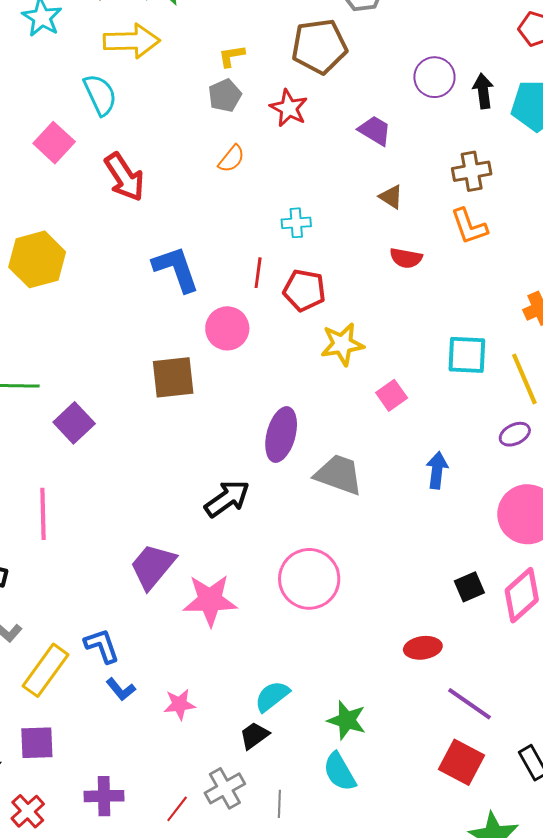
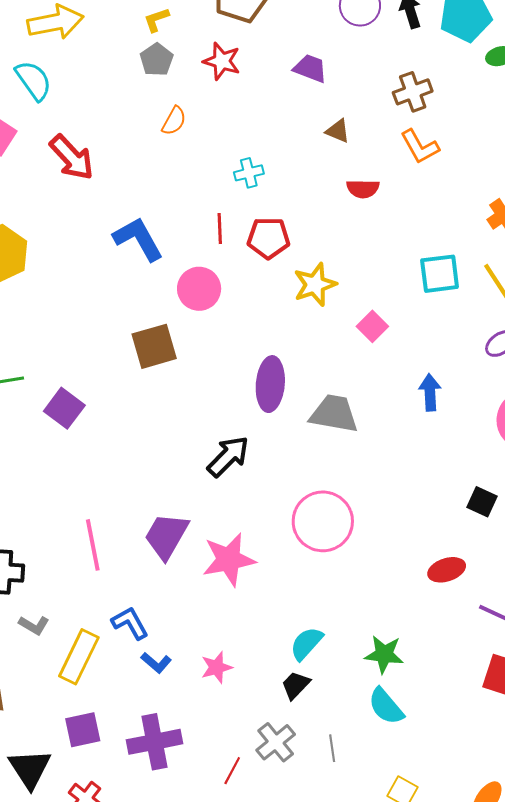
pink line: (43, 514) -> (93, 545), moved
black square: (469, 587) -> (482, 502), turned -32
purple cross: (104, 796) -> (154, 742), moved, size x1.4

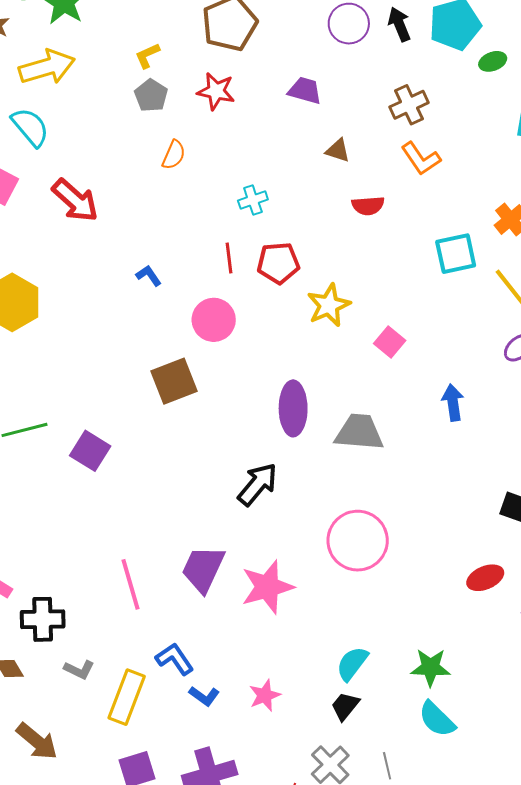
blue L-shape: (138, 239) -> (149, 276), size x0.5
cyan square: (440, 274) -> (456, 254), moved

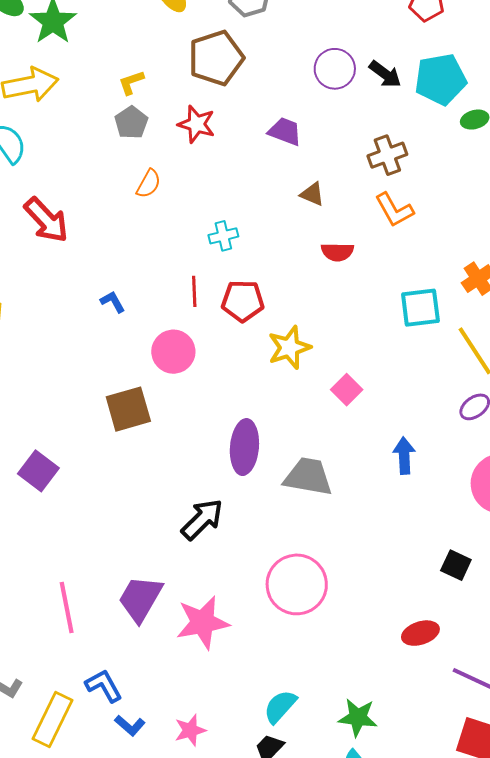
black arrow: (399, 24) -> (385, 74), turned 144

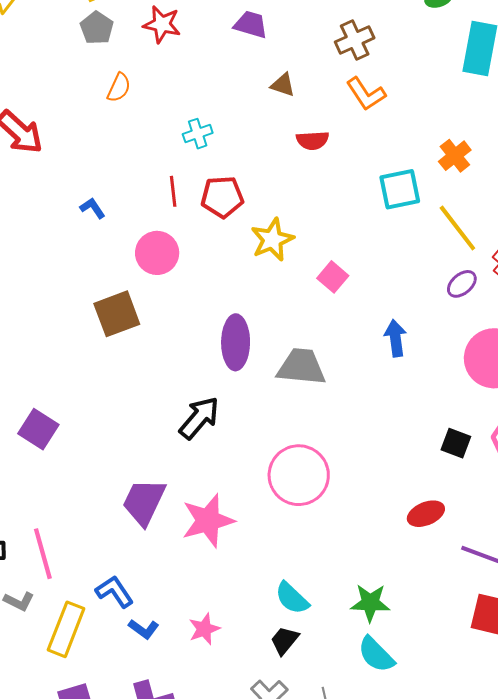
purple square: (38, 471) -> (38, 429), moved
pink line: (67, 608) -> (43, 554), moved
cyan semicircle: (280, 707) -> (292, 598), turned -84

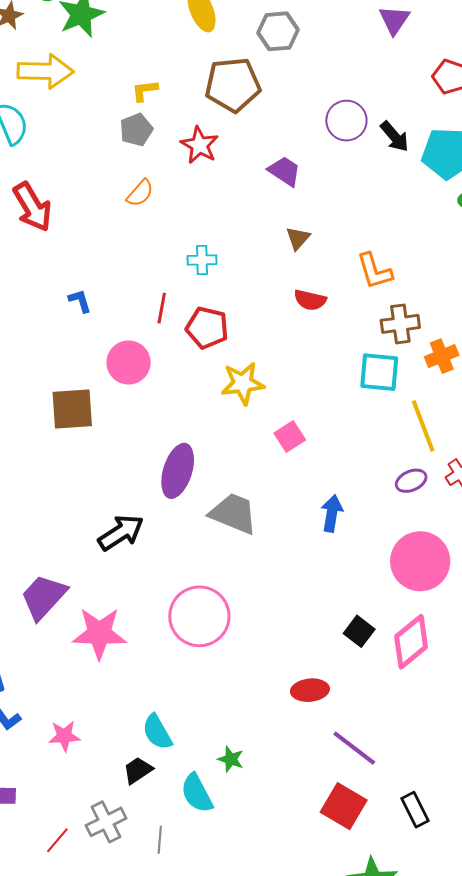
brown cross: (355, 40) -> (400, 324), moved
brown triangle: (283, 85) -> (298, 238), turned 36
green star: (370, 603) -> (231, 759), size x0.7
cyan semicircle: (376, 654) -> (197, 793), moved

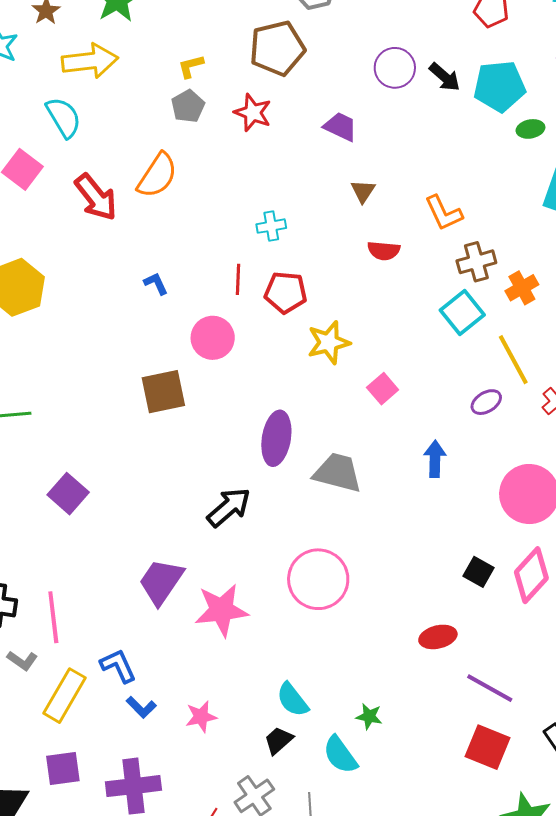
orange semicircle: (140, 193) -> (157, 175), moved, size x1.6
cyan square: (379, 372) -> (462, 312), turned -36
purple ellipse: (411, 481) -> (486, 402), moved

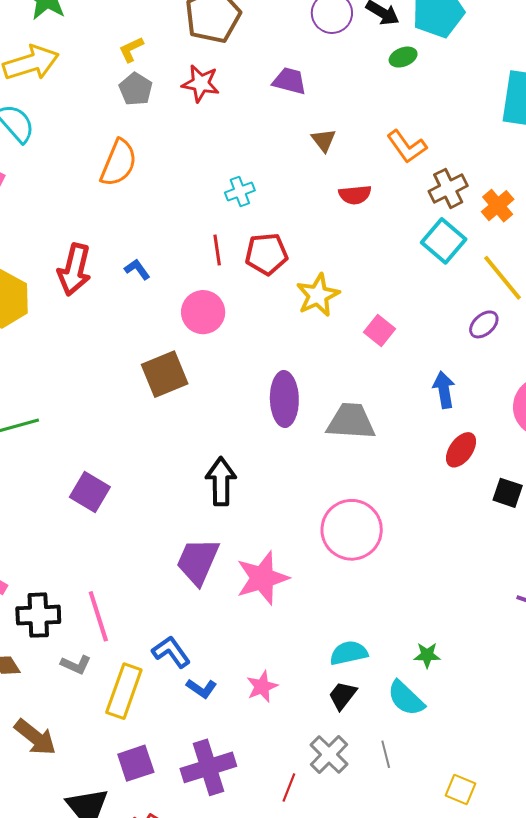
green ellipse: (530, 129) -> (403, 57), moved
red arrow: (96, 197) -> (74, 270), moved, turned 63
black arrow: (229, 507) -> (221, 481), moved, turned -39
red ellipse: (438, 637) -> (461, 450), moved, turned -30
cyan semicircle: (292, 700) -> (349, 653), turned 126

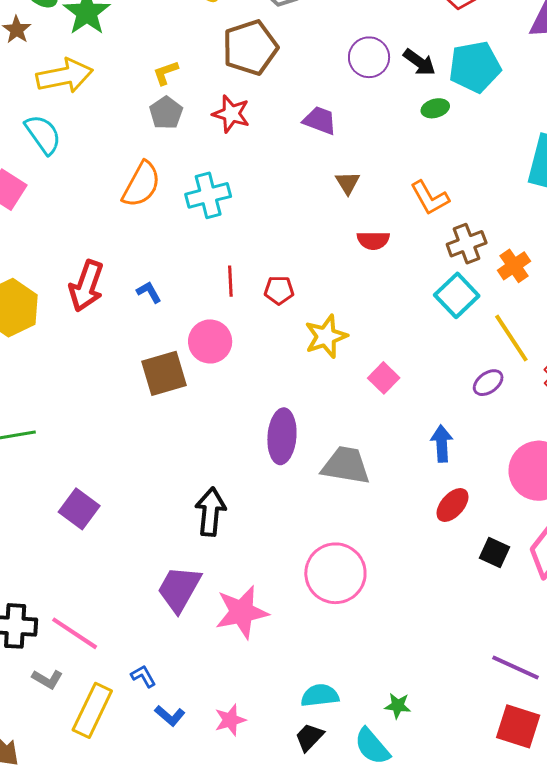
cyan cross: (240, 191) -> (208, 195), moved, size x1.5
red pentagon: (266, 254) -> (279, 290), size x0.7
brown square: (165, 374) -> (164, 373), moved
pink line: (98, 616) -> (75, 633), turned -45
blue L-shape: (171, 652) -> (143, 676), size x0.7

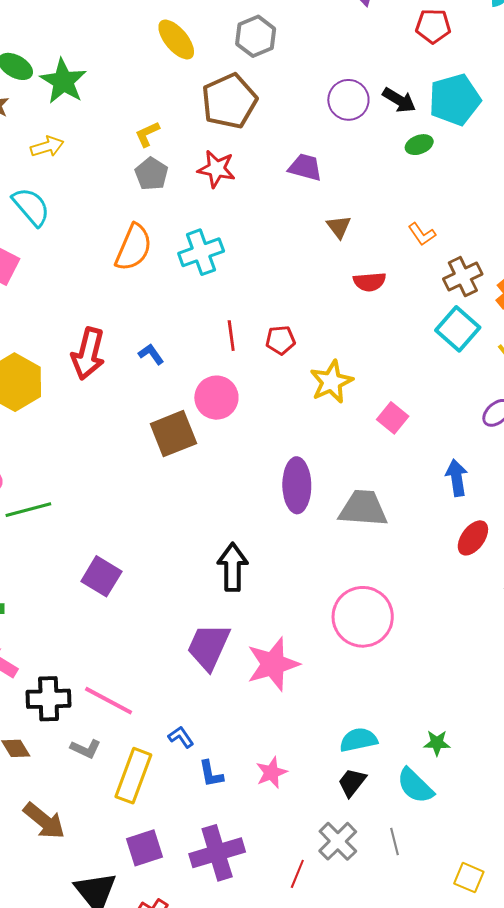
yellow arrow: (65, 76) -> (47, 147), size x0.6
orange L-shape: (430, 198) -> (422, 234), size x0.7
blue L-shape: (170, 716) -> (211, 774), turned 44

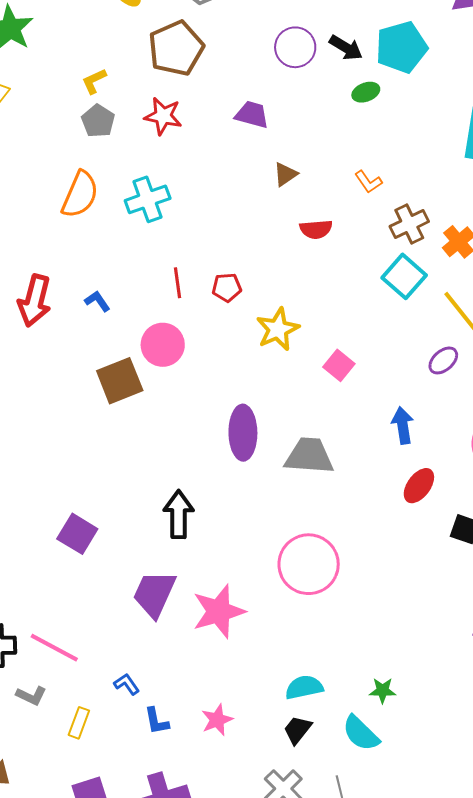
brown triangle: (339, 227) -> (285, 174), turned 32
purple square: (101, 576) -> (77, 534), moved
yellow rectangle: (133, 776) -> (79, 723), size x0.6

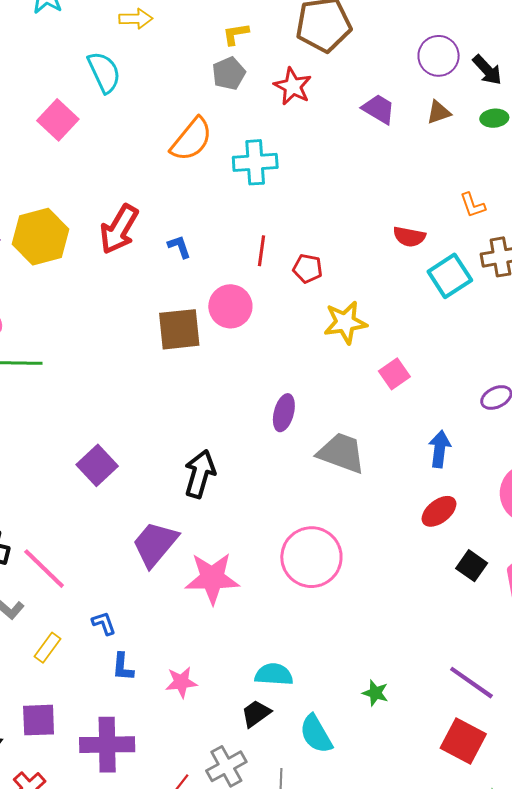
brown triangle: (285, 174) -> (439, 112), moved
cyan square: (404, 276) -> (450, 276), moved
purple ellipse: (243, 433) -> (284, 413), size x0.7
green star: (383, 690) -> (375, 693), moved

